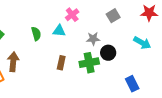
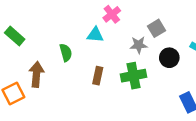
gray square: (113, 16) -> (157, 28), moved
green semicircle: (36, 34) -> (66, 53), moved
black circle: (108, 53) -> (169, 58), moved

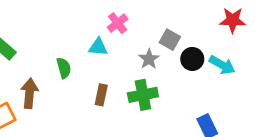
gray square: (157, 28) -> (170, 40), turned -30
gray star: (139, 45) -> (149, 59), turned -30
black circle: (169, 58) -> (192, 59), moved

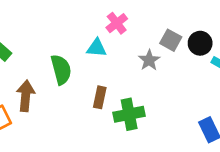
black circle: (192, 59) -> (200, 43), moved
green semicircle: (64, 68) -> (61, 69), size x1.4
green cross: (143, 95) -> (129, 114), moved

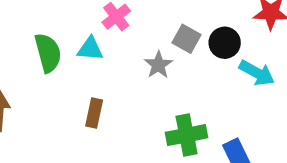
green semicircle: (61, 69) -> (48, 53), moved
green cross: (129, 114) -> (187, 135), moved

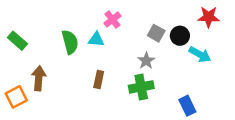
gray star: (158, 65) -> (146, 61), moved
green cross: (187, 135) -> (141, 87), moved

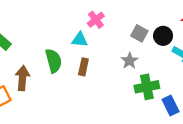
green semicircle: (70, 42) -> (54, 61), moved
brown rectangle: (99, 79) -> (83, 67), moved
green cross: (141, 87) -> (147, 87), moved

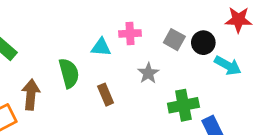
pink cross: (96, 20) -> (130, 33), moved, turned 35
gray star: (129, 61) -> (148, 73), moved
brown rectangle: (83, 67) -> (106, 95), moved, turned -35

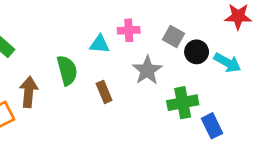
black circle: (203, 43) -> (197, 52), moved
gray star: (148, 73) -> (147, 70), size x1.4

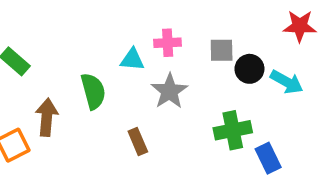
gray square: (173, 36) -> (222, 50), turned -30
gray star: (147, 70) -> (169, 91), moved
brown rectangle: (104, 92) -> (138, 141), moved

